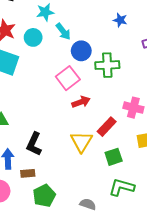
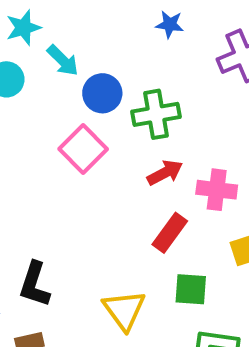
red arrow: (81, 102) -> (165, 173), moved
yellow triangle: (81, 142) -> (124, 310), moved
green square: (114, 157) -> (191, 289), turned 30

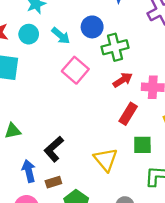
cyan arrow: (63, 60) -> (61, 36), moved
blue circle: (102, 93) -> (92, 27), moved
black L-shape: (35, 284) -> (54, 149), turned 35

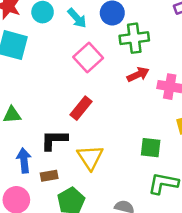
red rectangle: (128, 114) -> (81, 108), moved
black L-shape: (54, 149) -> (54, 140), turned 35
yellow triangle: (106, 160) -> (90, 157), moved

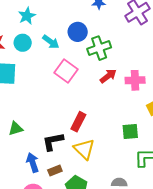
red rectangle: (81, 108) -> (78, 122), moved

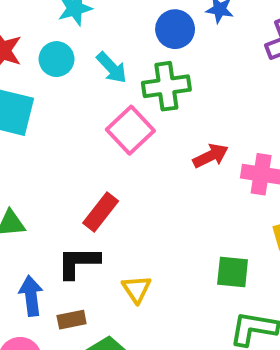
blue circle: (78, 32) -> (175, 29), moved
green cross: (99, 48) -> (166, 86), moved
red rectangle: (78, 122) -> (101, 212), moved
yellow triangle: (84, 149) -> (137, 289), size x0.7

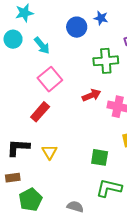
green cross: (166, 86) -> (106, 61), moved
red rectangle: (101, 212) -> (40, 112), moved
yellow triangle: (137, 289) -> (49, 152), moved

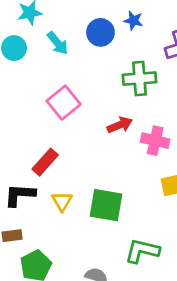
cyan arrow: (42, 45) -> (58, 43), moved
red rectangle: (40, 112) -> (45, 162), moved
green square: (100, 157) -> (106, 205), moved, size x1.4

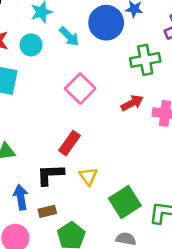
blue circle: (100, 32) -> (106, 23), size x1.4
green square: (106, 205) -> (125, 202), moved, turned -36

